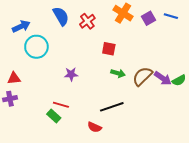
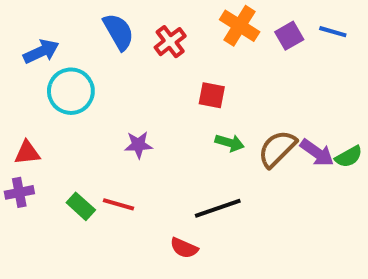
green rectangle: (54, 116) -> (81, 206), moved

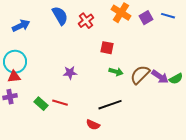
cyan circle: (71, 91) -> (15, 62), moved

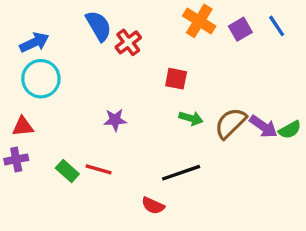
blue line: (168, 16) -> (277, 26), turned 40
red cross: (86, 21) -> (128, 42), moved
cyan circle: (15, 62) -> (41, 79), moved

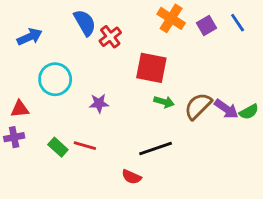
cyan circle: (41, 79) -> (55, 79), moved
red square: (176, 79) -> (151, 68), size x1.6

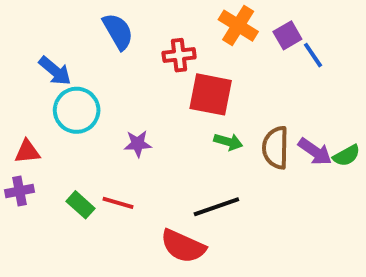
blue line: (238, 23) -> (313, 55), moved
blue arrow: (30, 37) -> (55, 71), moved, turned 65
red cross: (110, 37) -> (179, 55), moved, turned 30
brown semicircle: (198, 106) -> (276, 148), turned -44
red semicircle: (132, 177) -> (183, 246), size x1.6

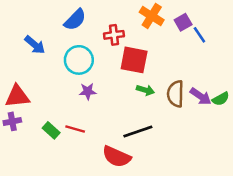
blue semicircle: (118, 31) -> (75, 20), turned 75
cyan circle: (77, 110) -> (79, 60), moved
red triangle: (27, 152) -> (17, 96), size x1.5

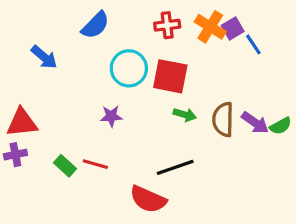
orange cross: (152, 16) -> (210, 27), moved
red cross: (114, 35) -> (167, 25), moved
cyan circle: (79, 60) -> (129, 68), moved

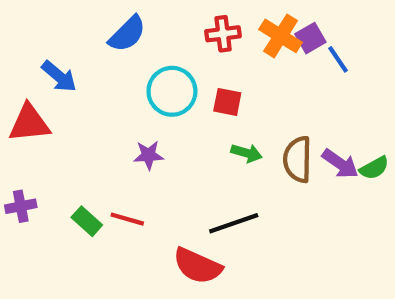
red square: (170, 76) -> (227, 102), size x0.6
red triangle: (22, 123) -> (29, 123), moved

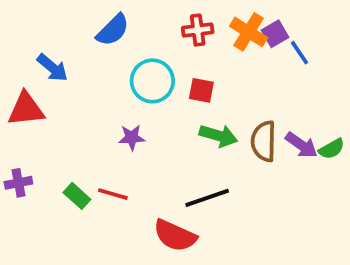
green arrow: (246, 153) -> (218, 136), size x1.4

